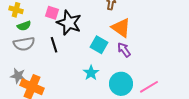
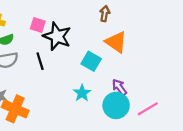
purple arrow: (124, 50) -> (119, 87), moved

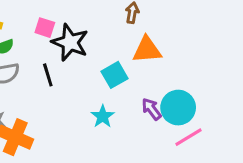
orange triangle: (116, 42) -> (147, 50), turned -40
cyan square: (91, 61) -> (114, 75), turned 30
cyan circle: (116, 105) -> (178, 108), moved

